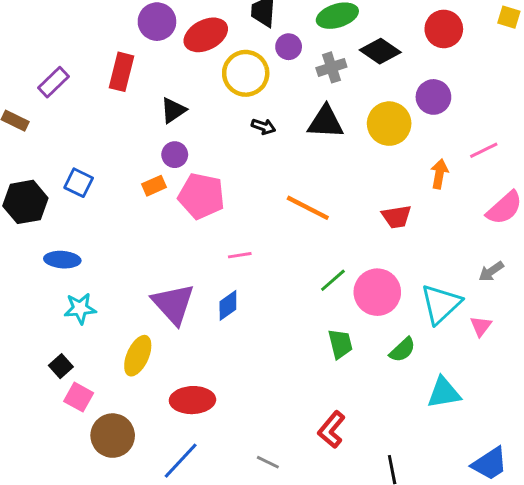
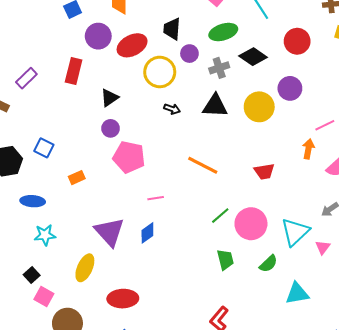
orange arrow: (439, 174) -> (308, 149), moved
orange rectangle: (154, 186) -> (77, 178), moved

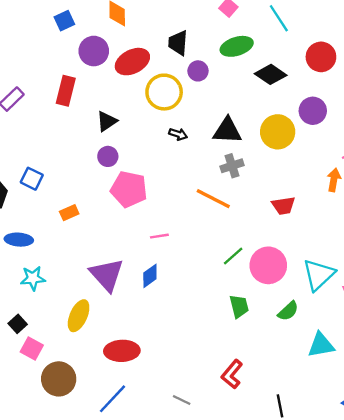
gray cross: (219, 68) -> (232, 166), moved

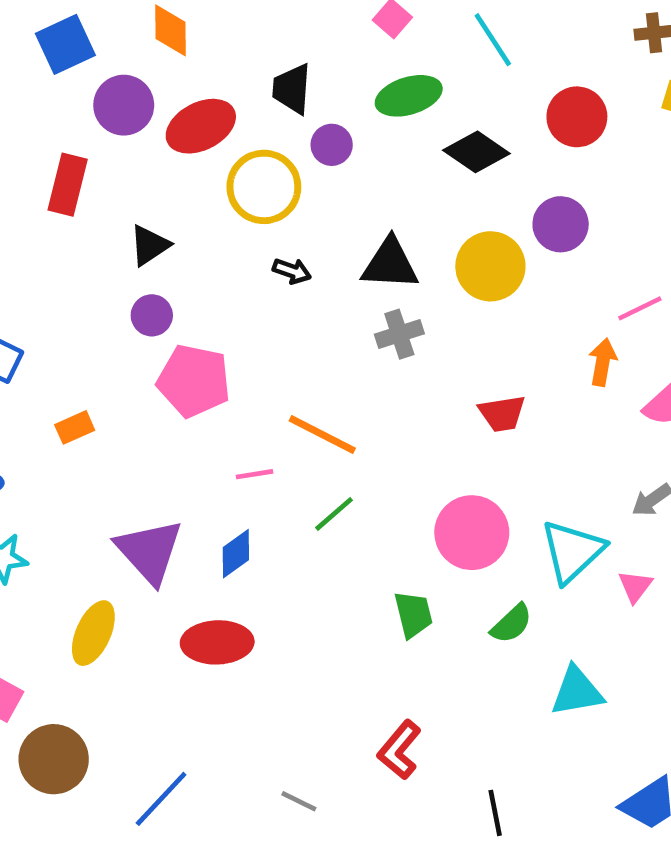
blue square: (64, 21) -> (65, 44), size x1.4
orange line: (213, 199) -> (322, 435), moved
green line: (233, 256) -> (334, 514), moved
red ellipse: (122, 351) -> (217, 642), moved

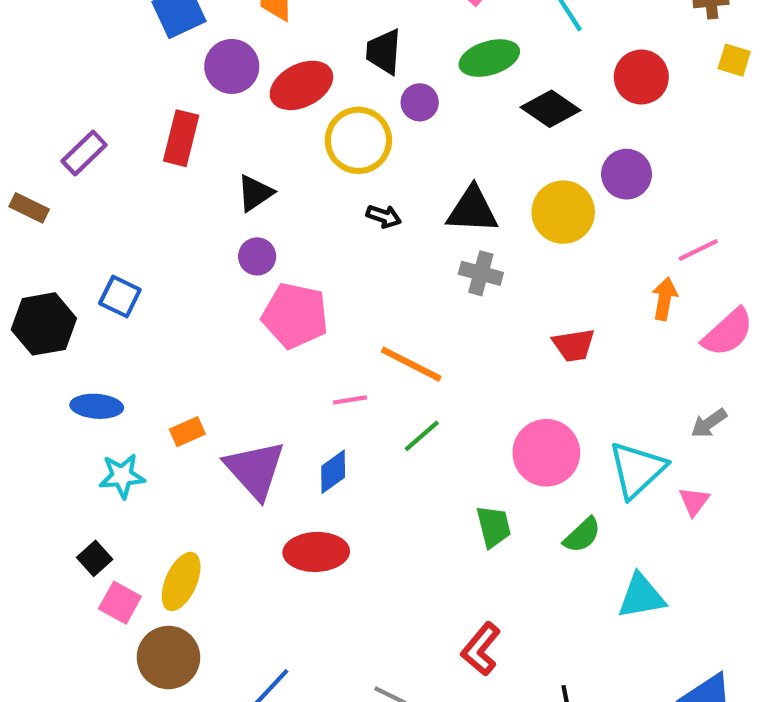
gray cross: (399, 334) -> (481, 273), turned 33
orange rectangle: (75, 427) -> (187, 432), moved
yellow ellipse: (93, 633) -> (181, 582), moved

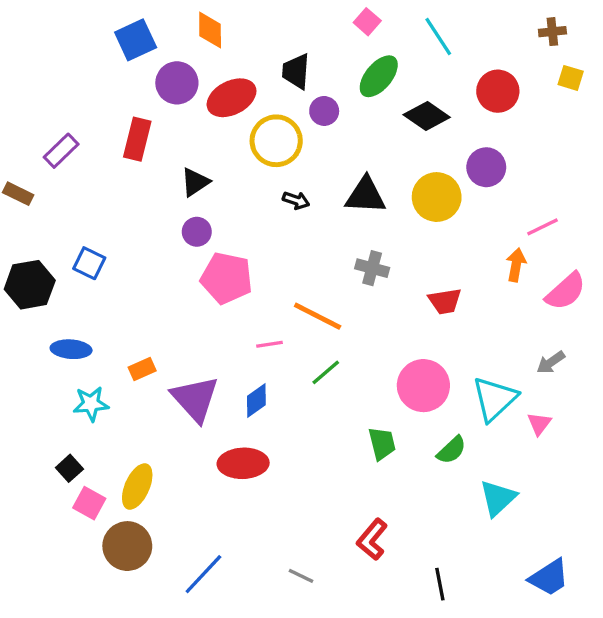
green ellipse: (489, 58) -> (379, 76), turned -33
gray cross: (481, 273) -> (372, 268), moved
cyan triangle: (641, 596) -> (498, 498), turned -33

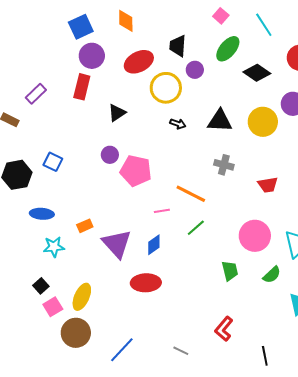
purple circle: (177, 83) -> (92, 56), moved
purple circle: (197, 232) -> (110, 155), moved
pink square: (89, 503) -> (53, 307), turned 30

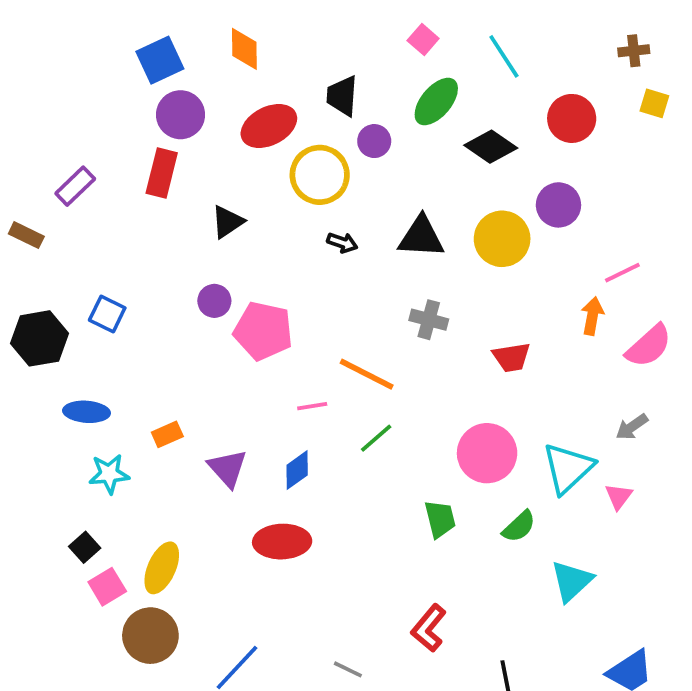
purple triangle: (117, 244) -> (228, 468), size x0.7

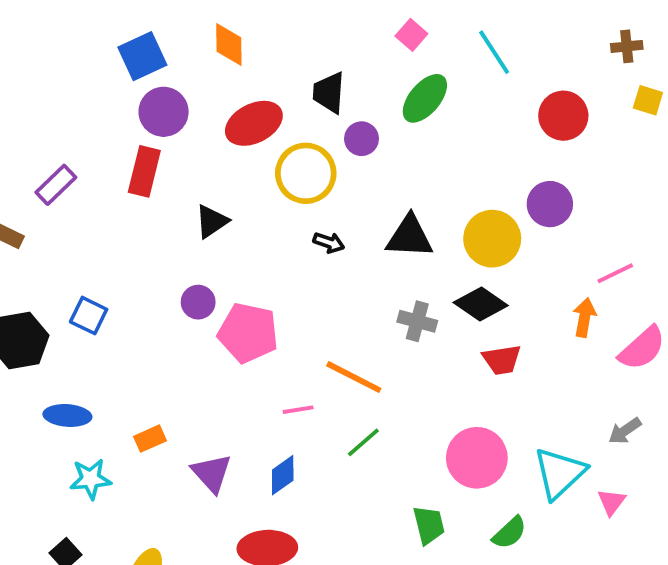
black diamond: (491, 147) -> (481, 304), moved

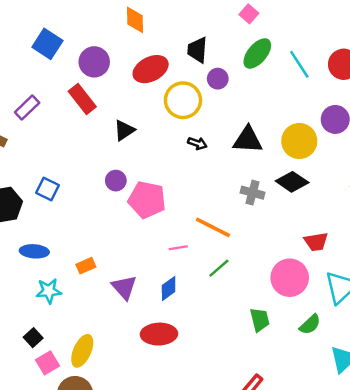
cyan line: (494, 52) -> (299, 64), moved
blue square: (142, 56) -> (47, 44), moved, turned -32
red rectangle: (144, 171) -> (82, 99), turned -52
red trapezoid: (502, 360) -> (316, 242), moved

